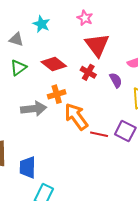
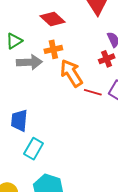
green triangle: (18, 68) -> (14, 41), moved
red cross: (88, 72) -> (107, 59), moved, turned 35

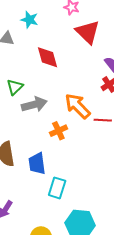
red diamond: (53, 19) -> (48, 57), turned 45
orange cross: (53, 49) -> (58, 131), moved

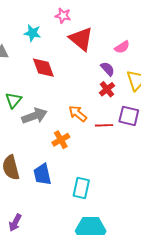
cyan star: (29, 20) -> (32, 33), moved
orange arrow: (78, 106) -> (78, 114), size x0.7
cyan rectangle: (57, 188) -> (81, 188), moved

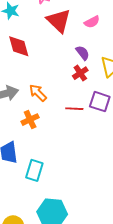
pink semicircle: (122, 47) -> (92, 22), moved
orange arrow: (78, 114) -> (38, 93), moved
cyan rectangle: (81, 188) -> (34, 170), moved

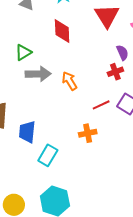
red line: (74, 109) -> (101, 105), turned -42
orange cross: (30, 120) -> (88, 133), moved

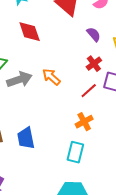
red cross: (115, 72) -> (94, 64), moved
cyan rectangle: (48, 155) -> (75, 152), moved

